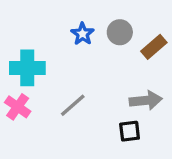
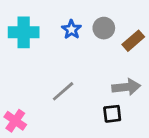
cyan cross: (27, 68) -> (24, 32), moved
pink cross: (18, 107) -> (15, 121), moved

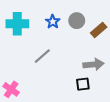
gray line: (63, 91) -> (42, 56), moved

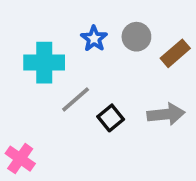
cyan cross: (17, 24) -> (44, 63), moved
black square: (83, 84) -> (111, 118), moved, turned -32

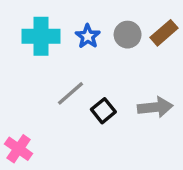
brown rectangle: (175, 53) -> (164, 33), moved
cyan cross: (44, 63) -> (41, 36), moved

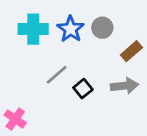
brown rectangle: (164, 33) -> (131, 51), moved
blue star: (88, 36) -> (71, 29), size x1.4

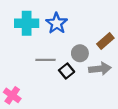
gray circle: (102, 28) -> (80, 53), moved
gray line: (57, 75) -> (46, 60), turned 42

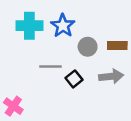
brown rectangle: (105, 41) -> (117, 45), turned 42
gray circle: (80, 53) -> (88, 47), moved

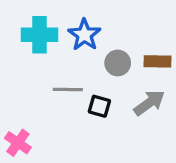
gray arrow: (111, 76) -> (149, 103), turned -30
black square: (74, 79) -> (99, 106), turned -35

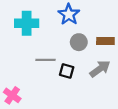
blue star: (84, 35) -> (69, 14), moved

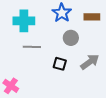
brown rectangle: (105, 41) -> (92, 17), moved
gray line: (46, 60) -> (32, 47), moved

